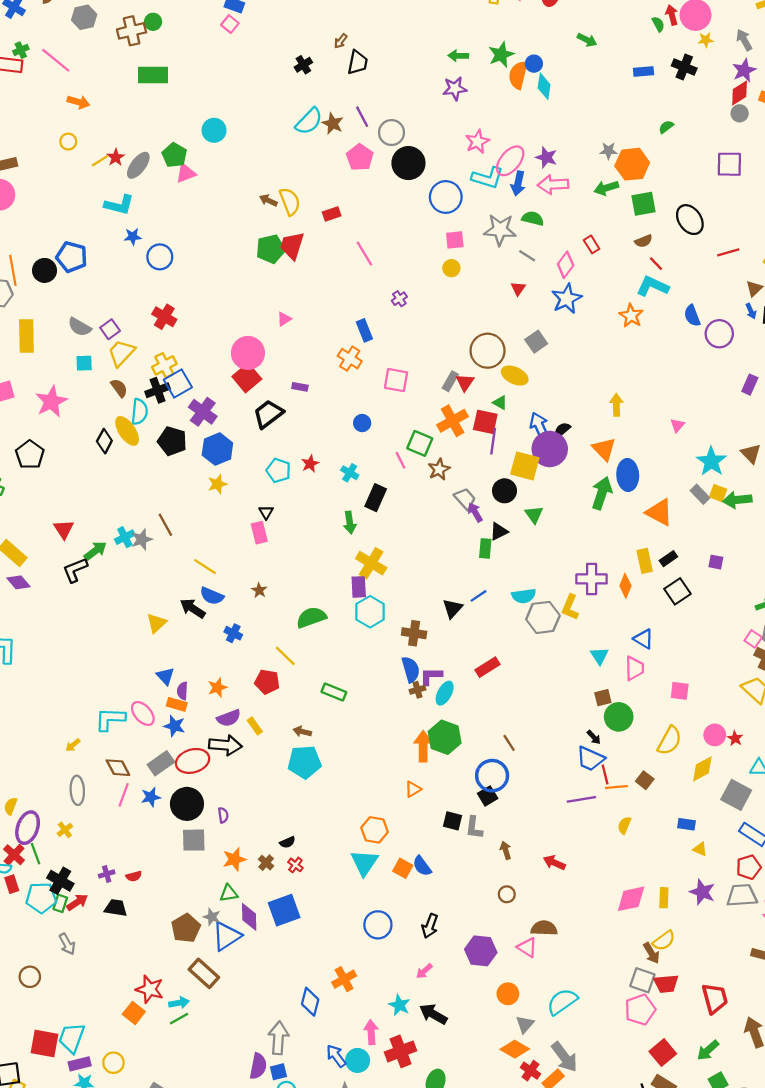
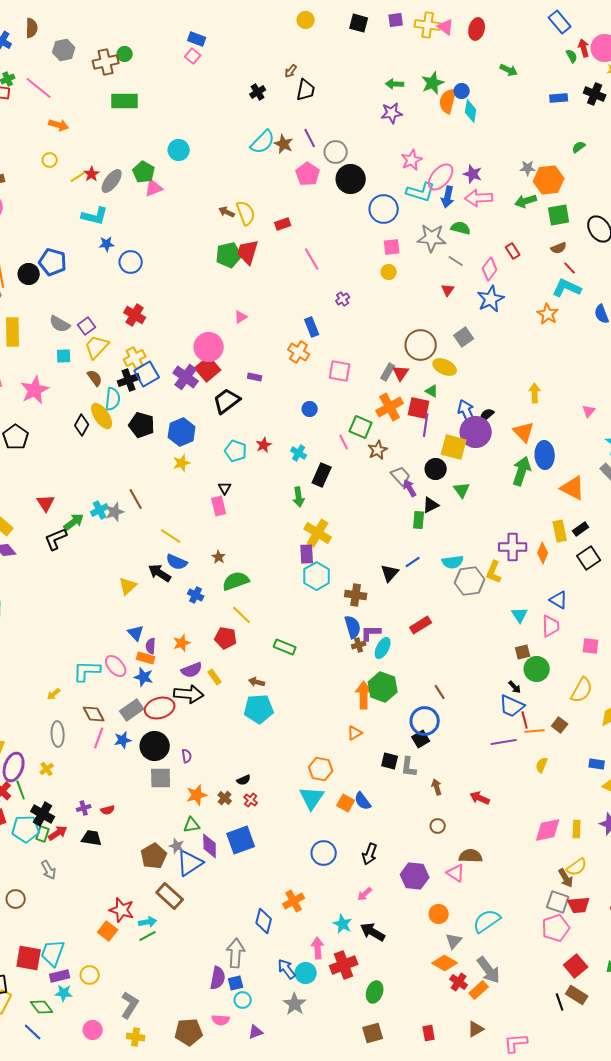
purple cross: (203, 412) -> (186, 377), moved
green semicircle: (311, 617) -> (236, 581), moved

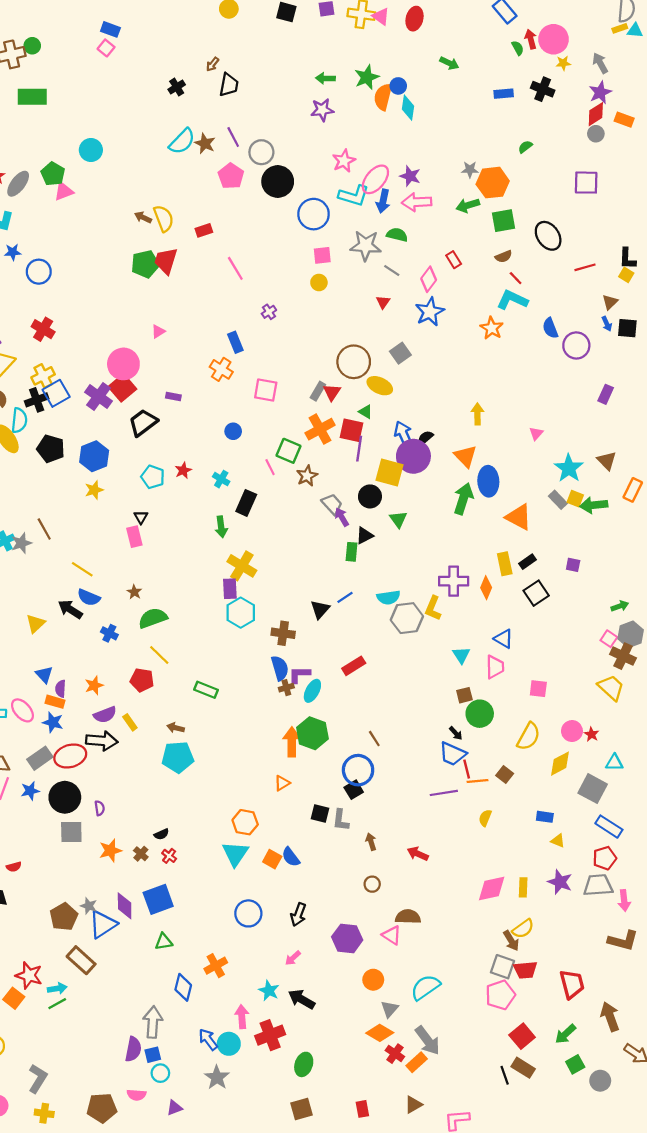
green triangle: (192, 825) -> (164, 942), moved

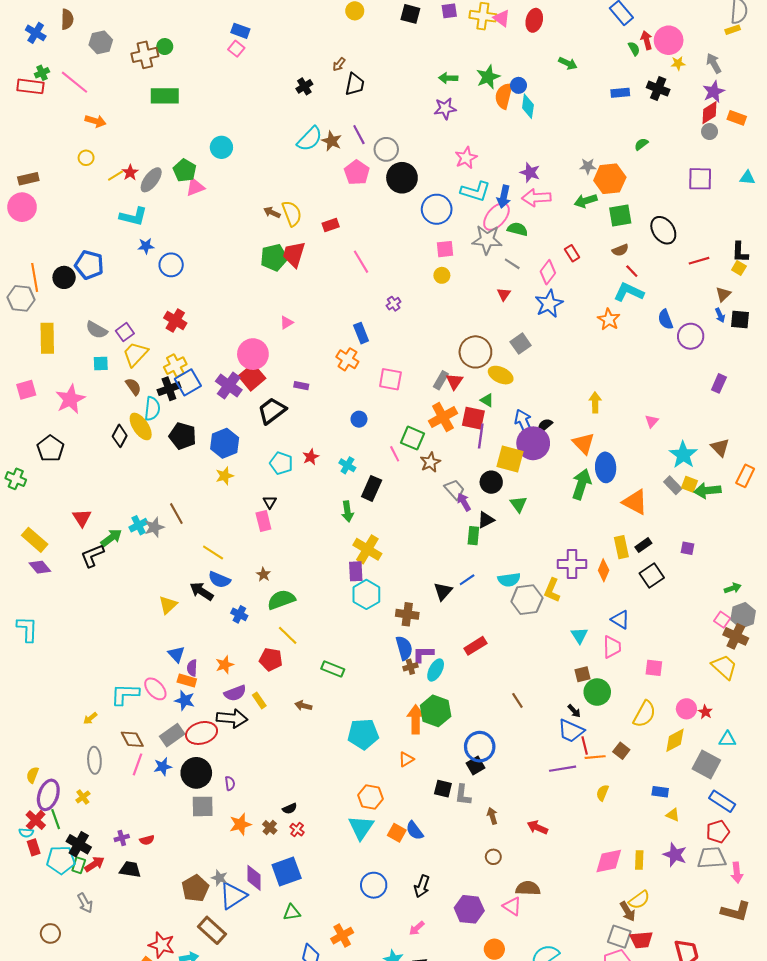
cyan triangle: (635, 31) -> (747, 178), moved
pink ellipse: (375, 179) -> (496, 217), moved
brown line: (374, 739) -> (517, 700), moved
cyan pentagon: (178, 757) -> (363, 734), moved

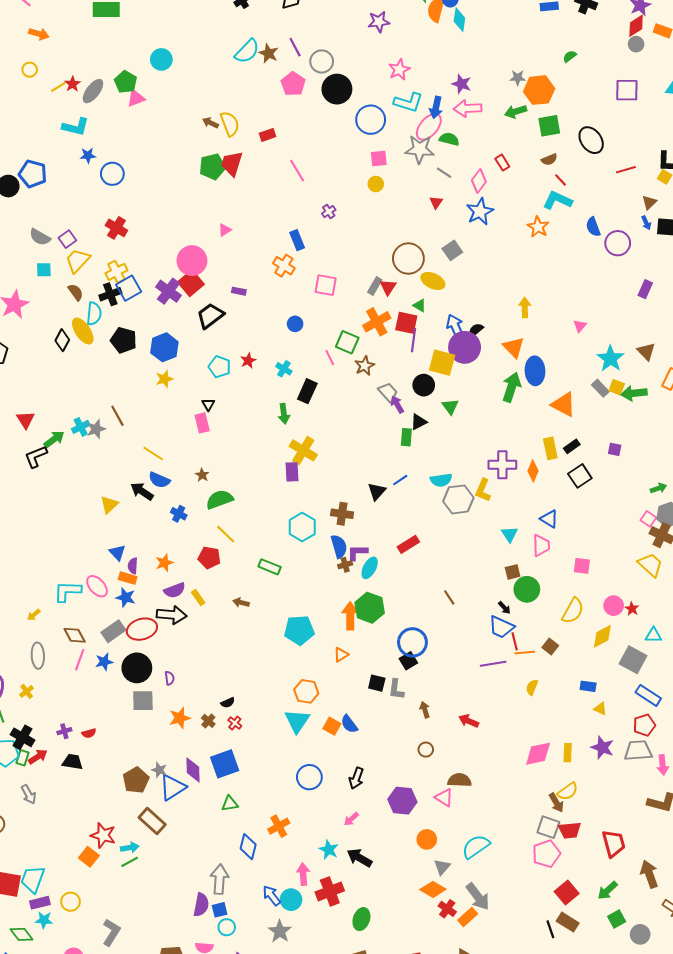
cyan hexagon: (366, 594) -> (302, 527), moved

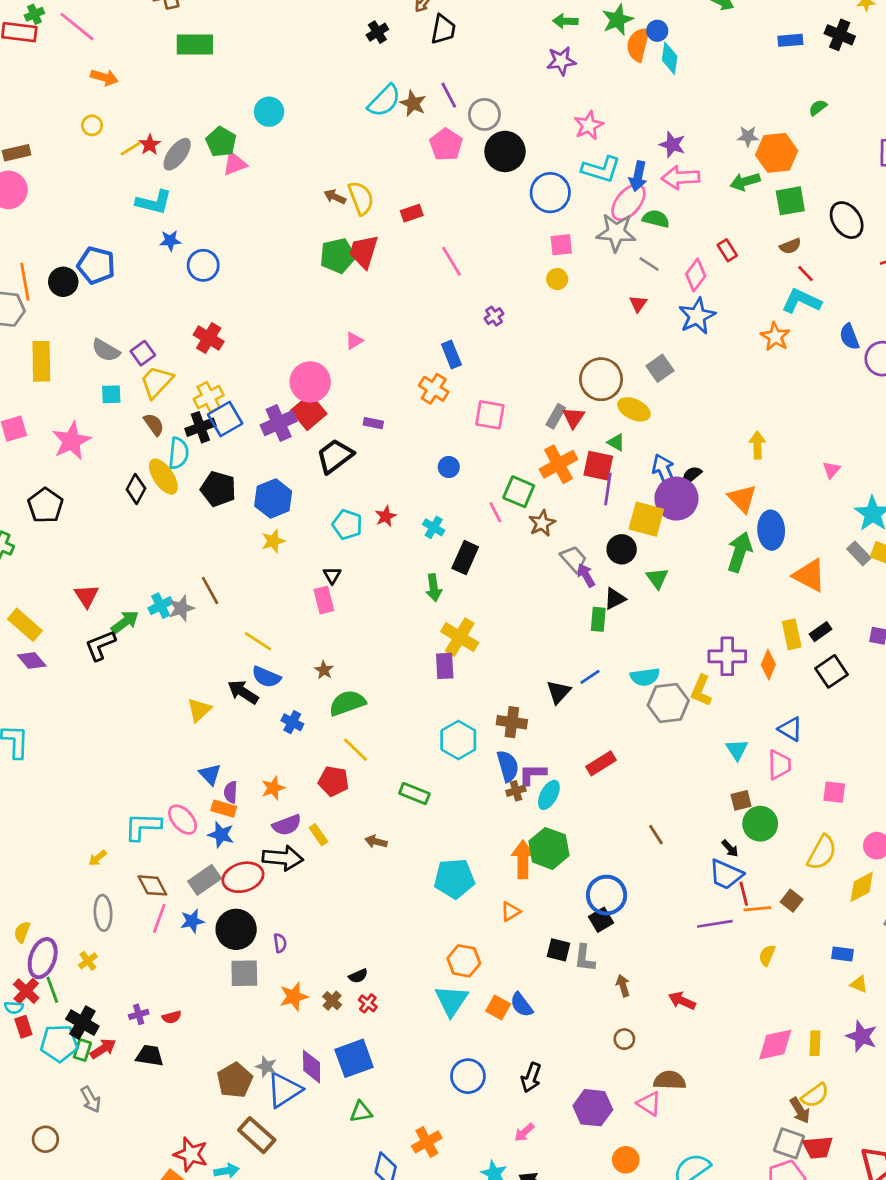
purple cross: (168, 291) -> (279, 423), turned 30

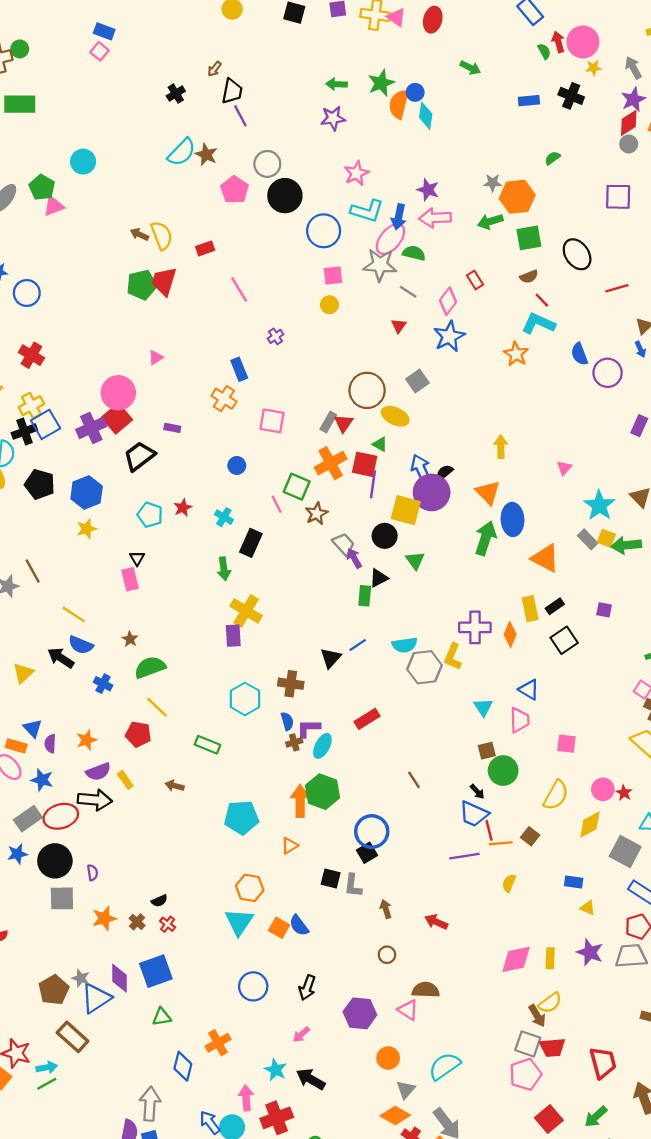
purple line: (449, 95) -> (240, 116), moved
blue semicircle: (508, 766) -> (287, 721), size x0.7
orange rectangle: (224, 809) -> (16, 746), moved

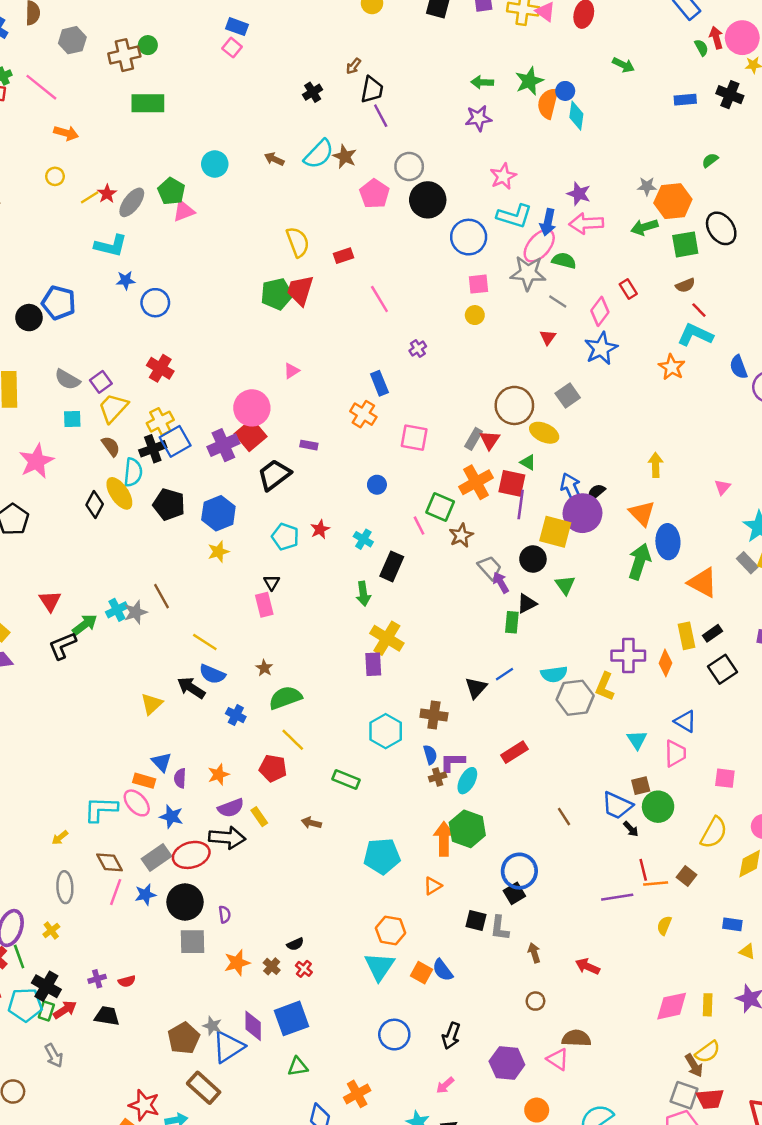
brown arrow: (139, 234) -> (274, 159), moved
black ellipse: (577, 254) -> (721, 228), moved
blue trapezoid: (474, 814) -> (617, 805), moved

